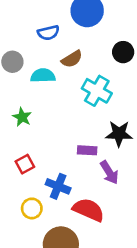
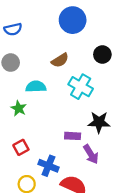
blue semicircle: (48, 33) -> (13, 29), moved
cyan semicircle: (43, 76) -> (36, 87), moved

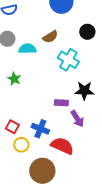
cyan semicircle: (36, 87) -> (27, 49), moved
red square: (21, 147) -> (12, 127), moved, turned -32

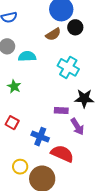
black circle: (87, 32) -> (75, 27), moved
brown semicircle: (50, 37) -> (53, 34), moved
red square: (12, 127) -> (12, 123), moved
yellow circle: (21, 145) -> (20, 167), moved

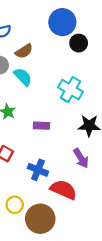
brown semicircle: (53, 34) -> (24, 51), moved
cyan semicircle: (27, 56) -> (23, 77), turned 48
purple rectangle: (61, 110) -> (41, 126), moved

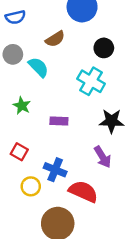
black circle: (79, 43) -> (104, 48), moved
brown semicircle: (24, 51) -> (55, 39), moved
yellow circle: (15, 205) -> (31, 186), moved

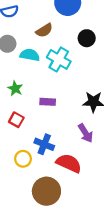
cyan semicircle: (38, 67) -> (30, 55), turned -36
cyan cross: (91, 81) -> (59, 59), moved
red square: (19, 152) -> (16, 120), moved

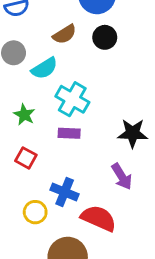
black circle: (87, 38) -> (105, 37), moved
cyan semicircle: (30, 55) -> (44, 68), turned 138
cyan cross: (59, 59) -> (72, 99), moved

